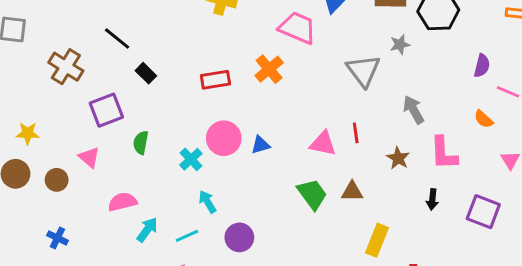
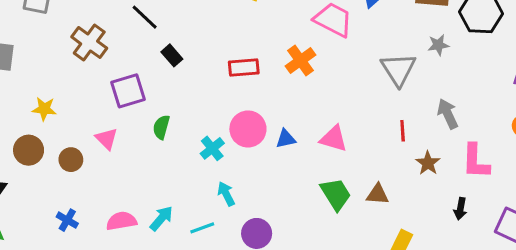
red line: (356, 133) -> (403, 131), moved
pink triangle: (323, 143) -> (334, 139), moved
pink semicircle: (122, 202) -> (121, 221), moved

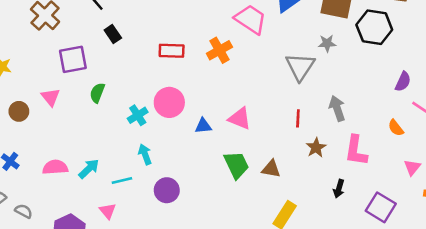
gray star: (438, 45) -> (327, 43), moved
blue triangle: (286, 139) -> (203, 126), moved

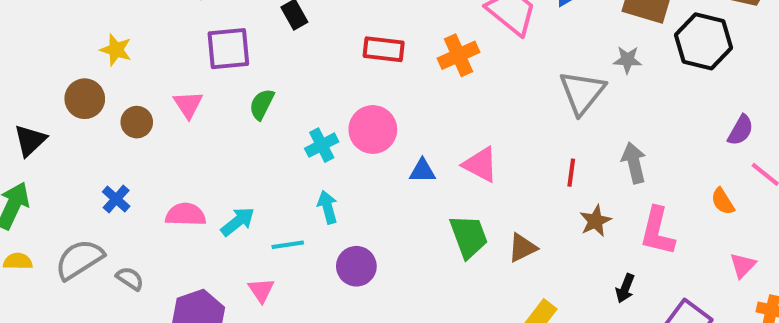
brown triangle: (271, 169) -> (522, 248), turned -42

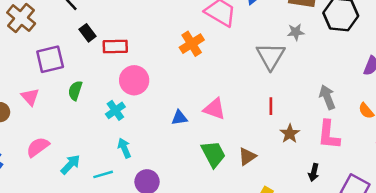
red rectangle: (384, 49) -> (115, 46), moved
pink circle: (373, 129) -> (134, 80), moved
gray arrow: (634, 163) -> (327, 97), moved
pink semicircle: (186, 215) -> (38, 147), moved, turned -30

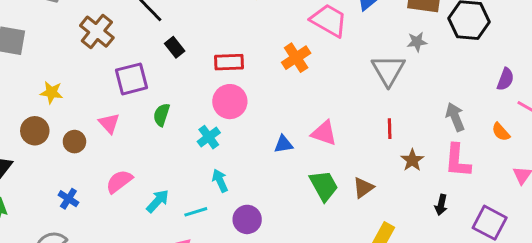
red rectangle: (115, 46) -> (229, 62), moved

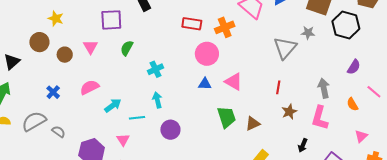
red rectangle: (229, 62) -> (192, 24), moved
purple semicircle: (505, 79) -> (354, 67), moved
pink circle: (230, 102) -> (207, 54), moved

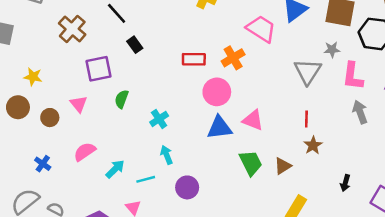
blue triangle: (205, 84) -> (219, 128), size x1.6
brown star: (289, 112) -> (313, 145), moved
pink L-shape: (320, 118) -> (353, 76), moved

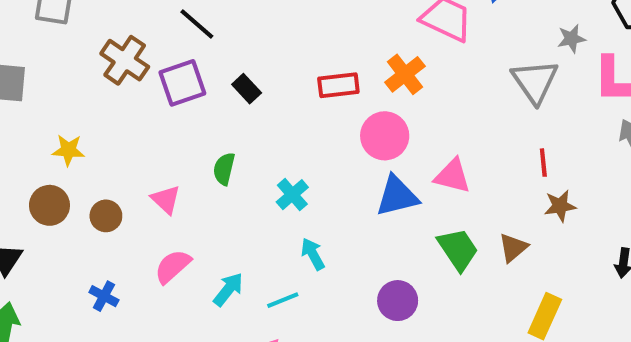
black rectangle: (135, 45) -> (247, 89), moved
purple square: (99, 69) -> (182, 83), moved
pink triangle: (79, 104) -> (166, 199), moved
brown star: (313, 145) -> (560, 206), turned 30
purple circle: (187, 187) -> (398, 301), moved

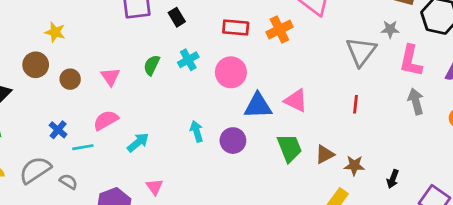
pink circle: (385, 136) -> (231, 72), moved
cyan cross: (292, 195) -> (188, 60), moved
brown star: (560, 206) -> (354, 165), moved
cyan line: (283, 300) -> (83, 147), moved
purple circle: (398, 301) -> (233, 141), moved

